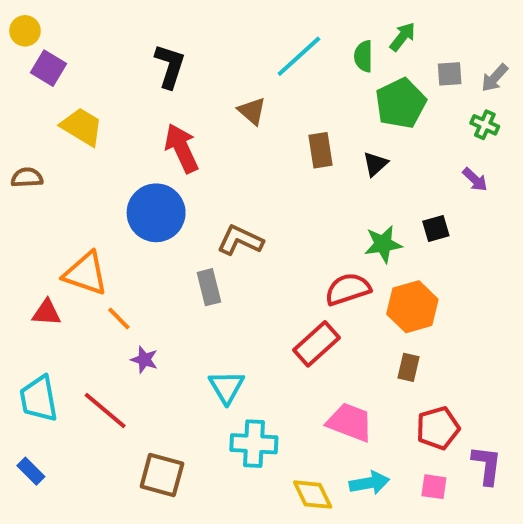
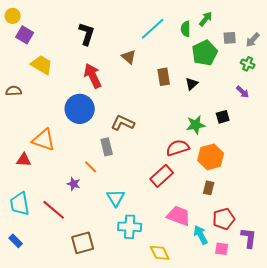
orange line: (119, 318) -> (91, 167), moved
brown square: (162, 475) -> (83, 243), turned -30
cyan arrow: (369, 483) -> (201, 235), moved, turned -108

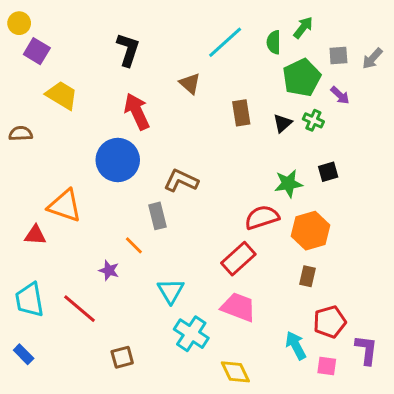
green cross: (248, 64) -> (313, 120), moved
purple arrow: (243, 92) -> (340, 95), moved
pink trapezoid: (179, 216) -> (238, 307), moved
cyan cross: (130, 227) -> (191, 334), turned 30
brown square: (83, 243) -> (122, 357), size x0.7

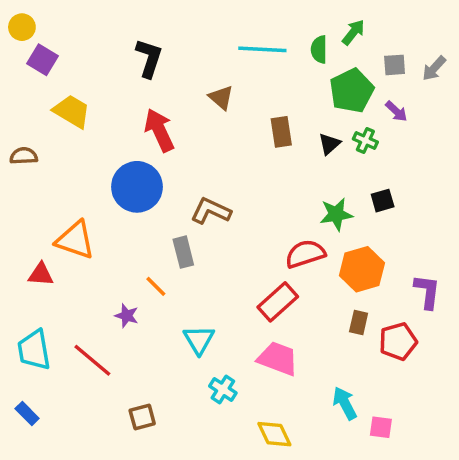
cyan line: (225, 42) -> (262, 49), turned 45
red pentagon: (330, 322) -> (398, 341), moved
cyan cross: (191, 334) -> (223, 389), size x0.7
purple L-shape: (366, 350) -> (427, 292), moved

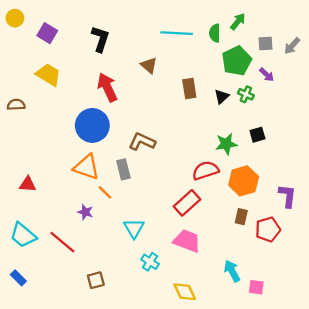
purple square: (43, 60) -> (47, 33), moved
orange triangle: (75, 240) -> (87, 167), moved
cyan trapezoid: (34, 350) -> (23, 235), turned -40

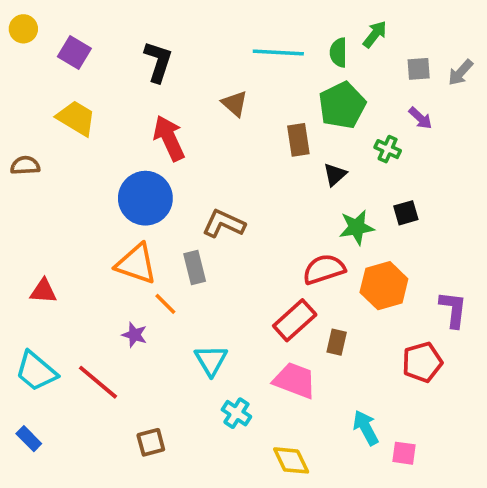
green pentagon: (237, 61) -> (342, 105), moved
black triangle: (222, 97) -> (335, 175), moved
brown rectangle: (241, 217) -> (337, 342), moved

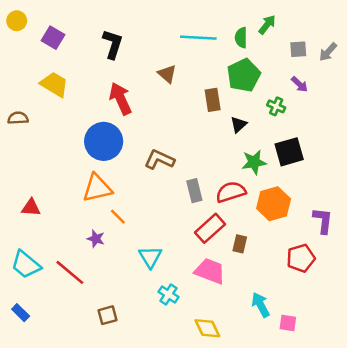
black square: (406, 213) -> (289, 152), size x1.6
orange triangle: (136, 264) -> (97, 188), turned -32
gray rectangle: (195, 267) -> (194, 191), moved

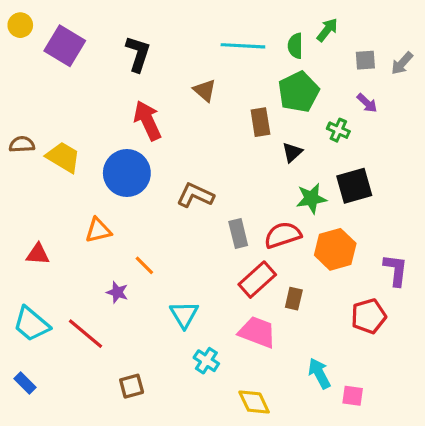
purple square: (53, 38) -> (65, 46), size x1.4
yellow trapezoid: (54, 84) -> (63, 157), moved
orange triangle: (97, 188) -> (98, 230), moved, size x0.7

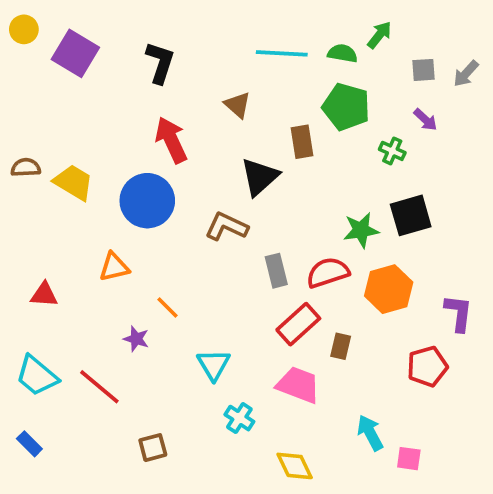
green semicircle: (295, 46) -> (343, 53), turned 100
green pentagon: (299, 92) -> (346, 107), turned -30
black triangle: (292, 152) -> (260, 177), moved, size x1.6

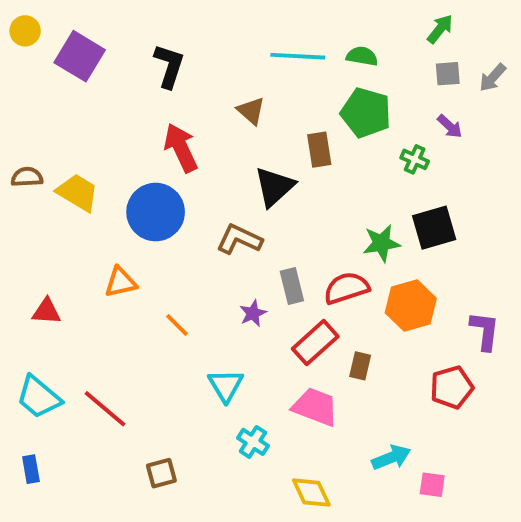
green arrow: (379, 35) -> (440, 29), moved
purple star: (136, 339) -> (253, 313), moved, turned 30
cyan arrow: (370, 433) -> (391, 457), turned 96
blue rectangle: (29, 444) -> (31, 469), turned 35

